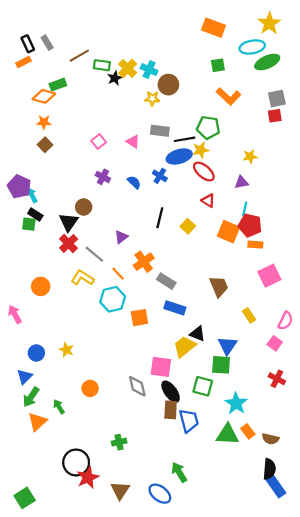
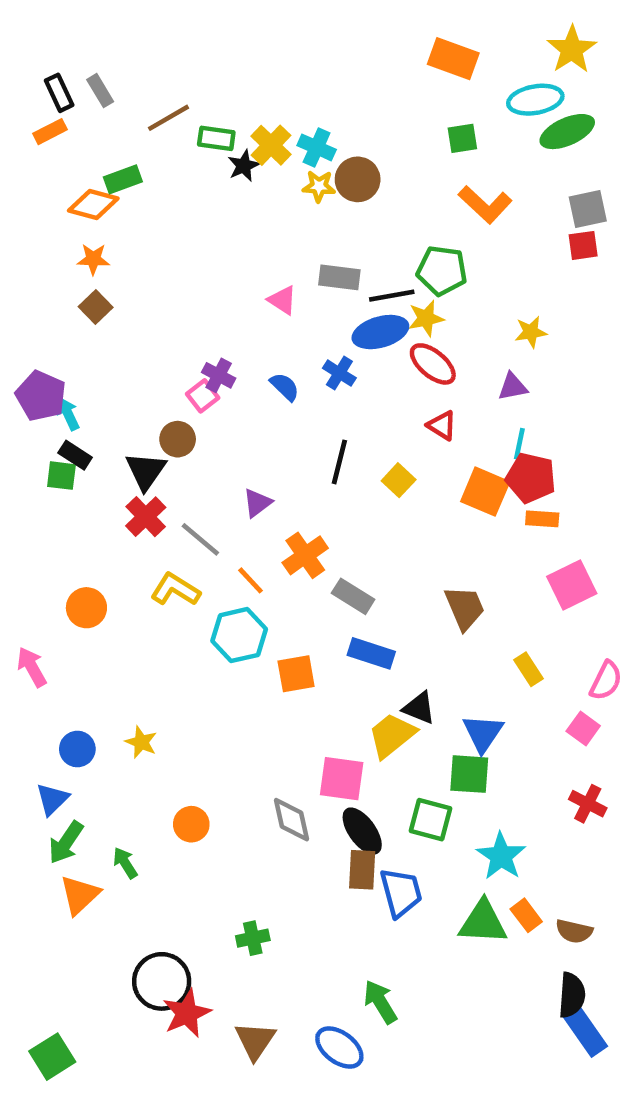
yellow star: (152, 99) -> (319, 186), moved
pink square: (99, 141) -> (203, 396), moved

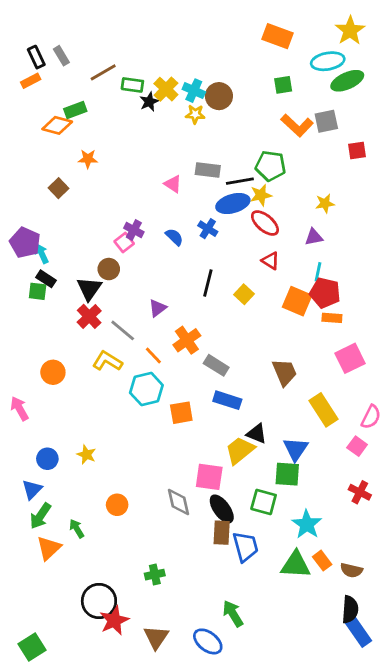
brown circle: (358, 179) -> (219, 96), moved
gray square: (588, 209) -> (326, 121), moved
orange star: (93, 259) -> (88, 159), moved
yellow rectangle: (528, 669) -> (324, 410), size x1.6

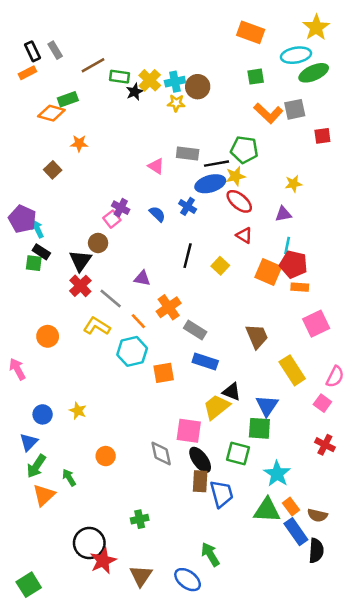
cyan cross: (194, 91) -> (175, 82), turned -36
purple triangle: (158, 308) -> (142, 278), turned 48
blue rectangle: (358, 632) -> (296, 532), moved

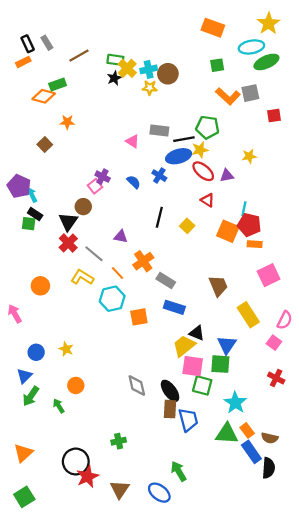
green rectangle: (119, 77) -> (115, 60), moved
purple triangle: (283, 214) -> (227, 176), moved
pink square: (189, 431) -> (193, 366), moved
orange circle: (106, 456) -> (76, 385), moved
orange triangle: (44, 495) -> (23, 453), moved

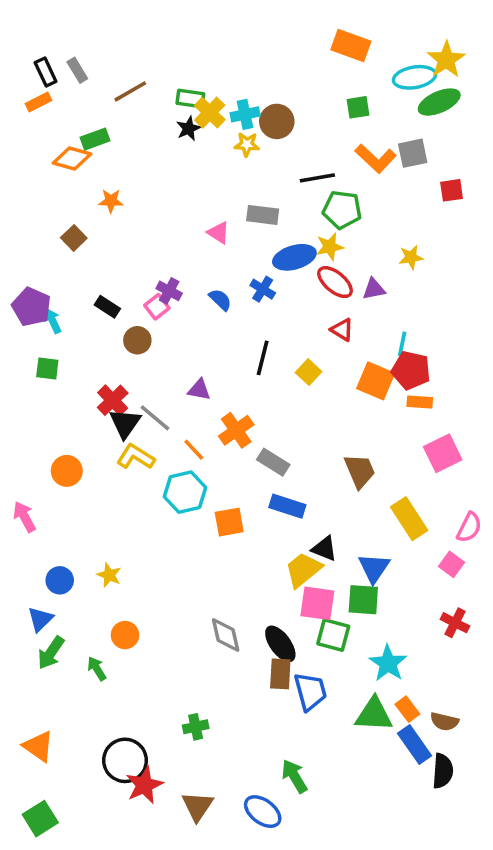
yellow star: (269, 23) -> (446, 60), moved
black line: (184, 139) -> (317, 178), moved
black rectangle: (35, 214) -> (107, 307), moved
black triangle: (68, 222) -> (125, 423), moved
orange triangle: (23, 453) -> (39, 746), turned -42

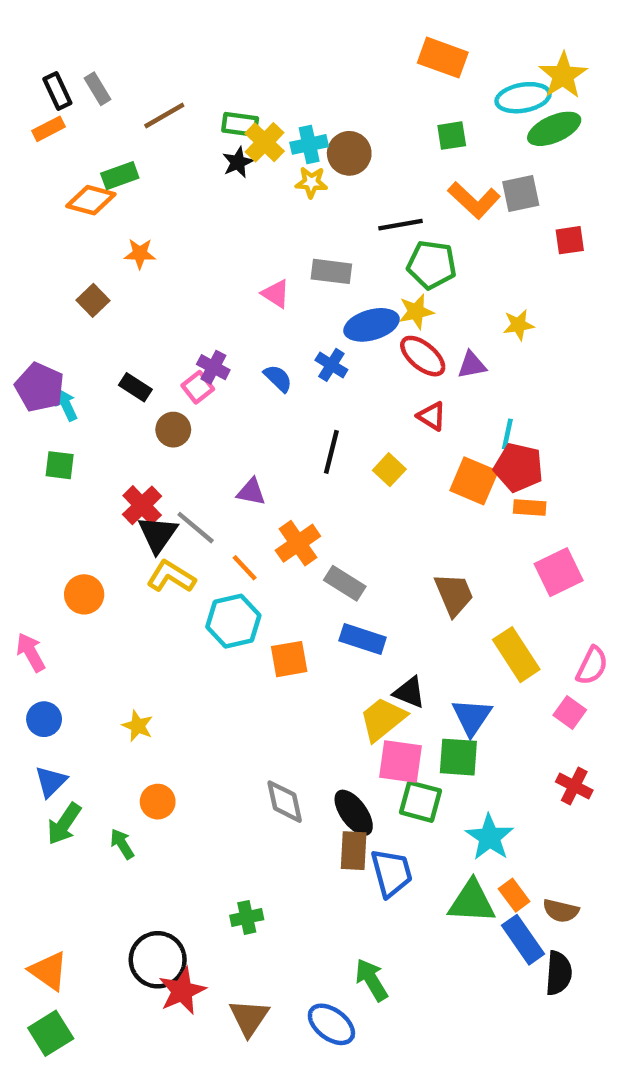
blue circle: (60, 580) -> (44, 719), moved
orange triangle: (39, 746) -> (48, 971), moved

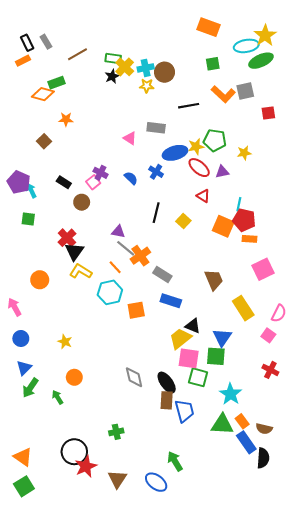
green pentagon: (432, 265) -> (215, 140), moved
gray line: (196, 528) -> (126, 248), moved

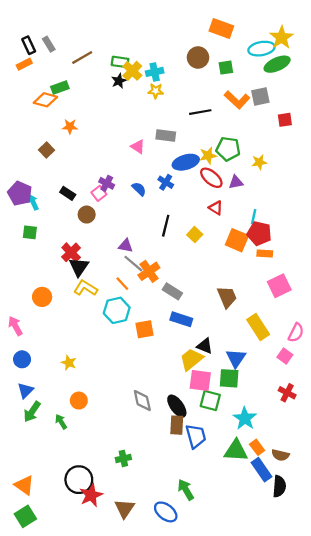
brown circle: (164, 72) -> (198, 57), moved

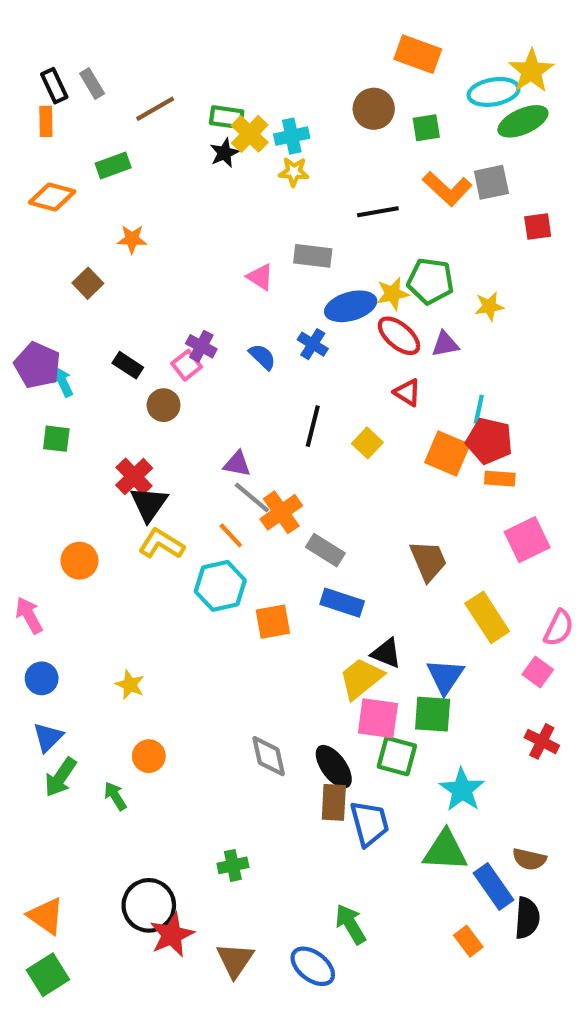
orange rectangle: (24, 64) -> (46, 121), turned -64
orange diamond: (45, 100) -> (52, 197), moved
orange rectangle: (257, 447) -> (468, 941), moved

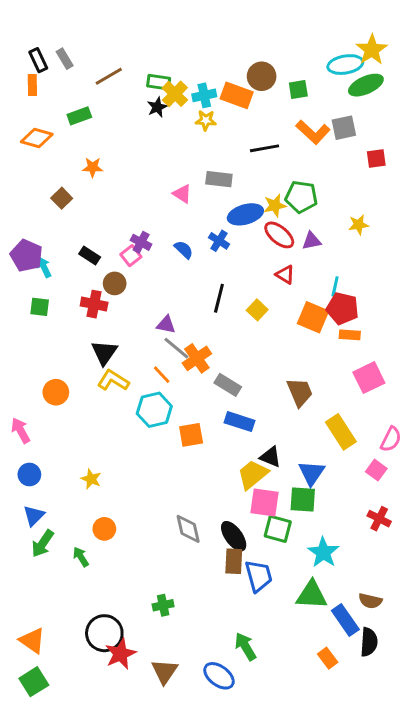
orange rectangle: (418, 54) -> (237, 95), moved
yellow star: (489, 306) -> (359, 225), moved
red cross: (134, 477) -> (94, 304), moved, turned -35

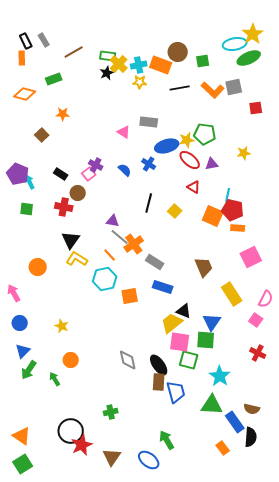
black line: (265, 148) -> (180, 88), moved

